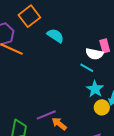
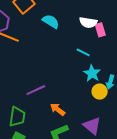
white semicircle: (94, 54) -> (88, 22), moved
purple line: (46, 115) -> (36, 90), moved

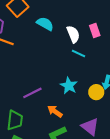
white semicircle: (88, 22) -> (73, 34), moved, turned -120
cyan star: (92, 73) -> (69, 86), moved

